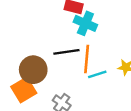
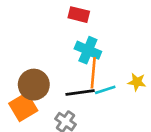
cyan cross: (85, 23) -> (88, 50), moved
black line: (66, 52) -> (80, 93), moved

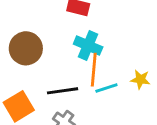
brown circle: (34, 85) -> (26, 48), moved
black line: (80, 93) -> (63, 91), moved

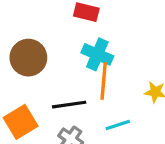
cyan line: (106, 88) -> (118, 125), moved

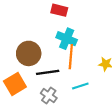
brown circle: (28, 58) -> (29, 53), moved

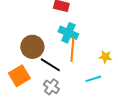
black line: (48, 72) -> (50, 65), turned 40
cyan line: (80, 86) -> (93, 79), moved

